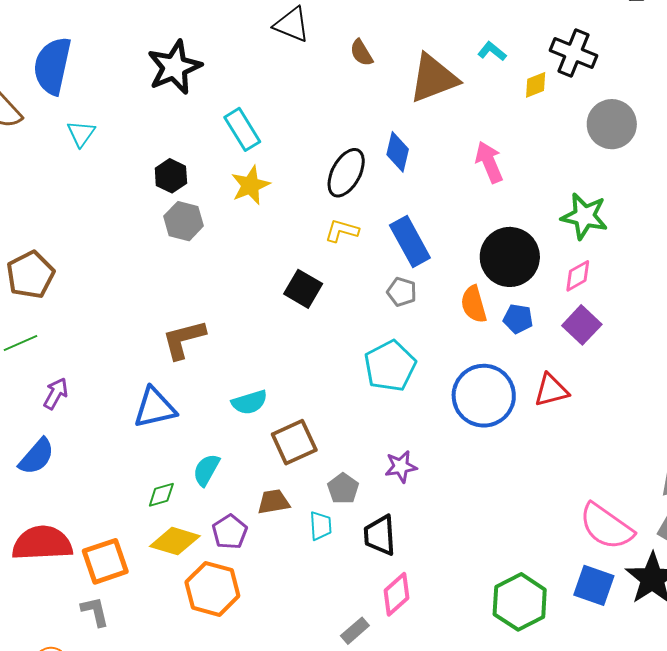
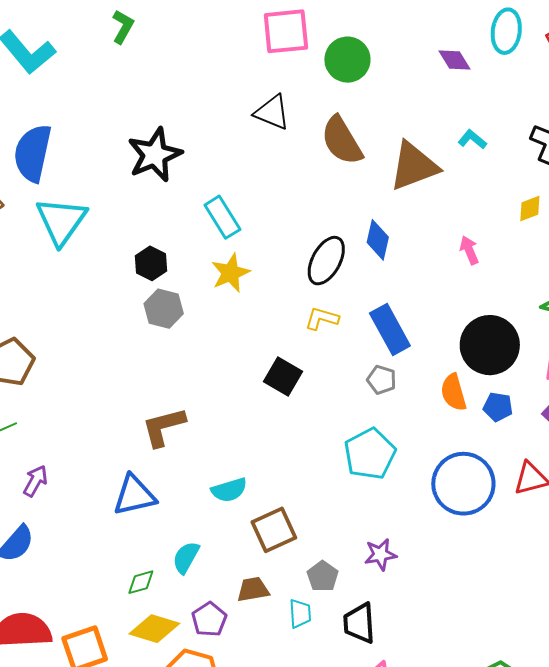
brown semicircle: (361, 53) -> (342, 141), size x1.8
yellow diamond: (536, 85) -> (530, 208), moved
cyan triangle: (81, 134) -> (61, 221), size x1.8
pink arrow: (489, 162) -> (469, 250), size x0.7

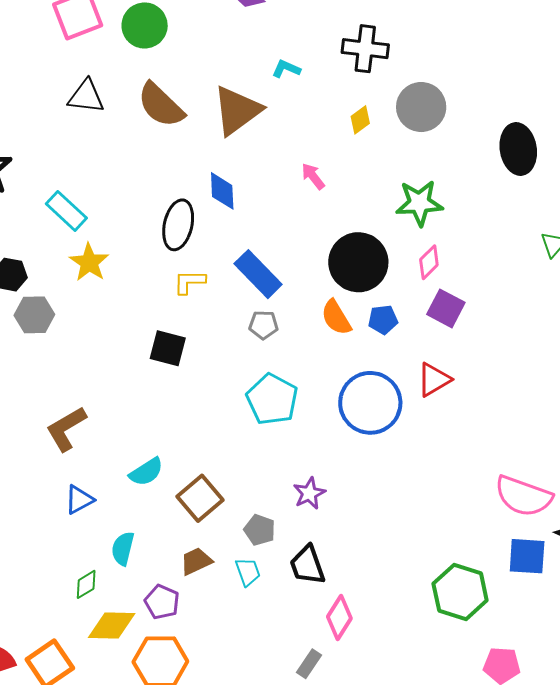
blue triangle: (134, 495) -> (79, 500), moved, size x0.7

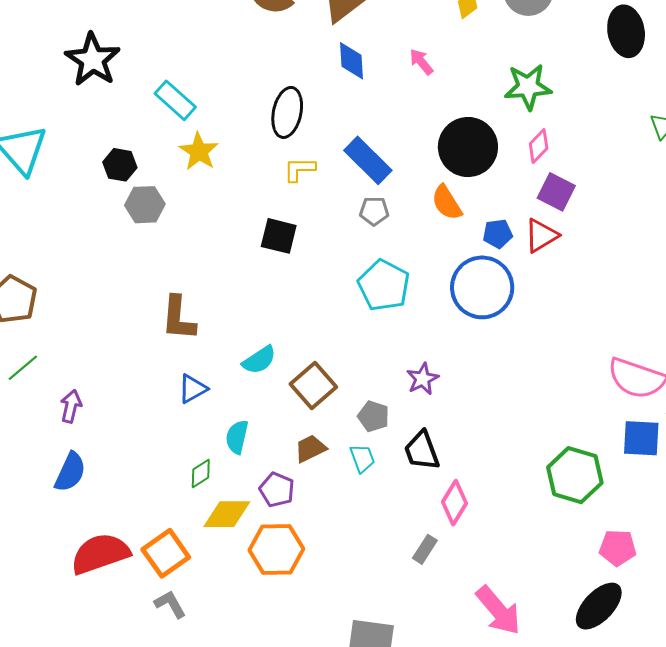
blue diamond: (222, 191) -> (351, 61), moved
blue pentagon: (383, 320) -> (498, 234), moved
red triangle: (434, 380) -> (541, 235), moved
brown L-shape: (66, 429) -> (178, 318), turned -54

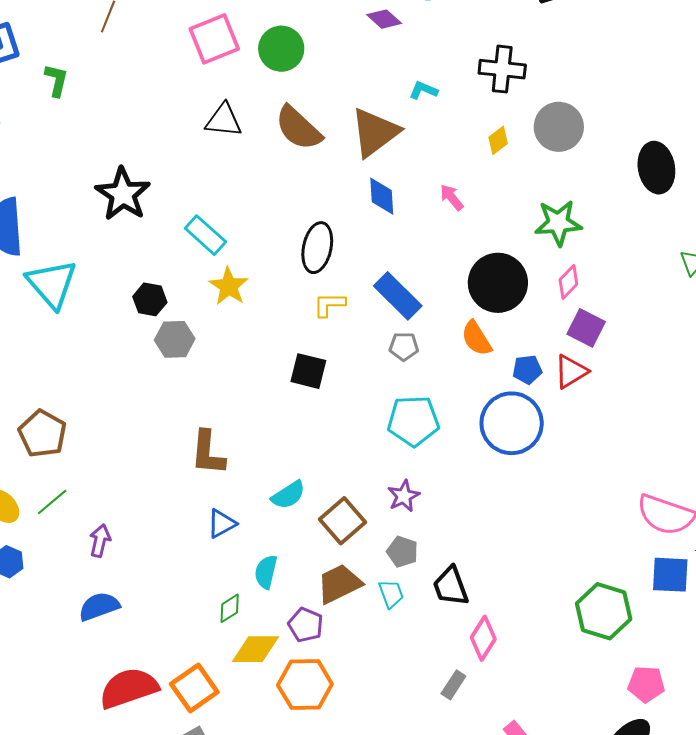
cyan pentagon: (384, 285) -> (413, 421), turned -30
purple star: (423, 379) -> (404, 496), moved
brown trapezoid: (310, 449) -> (339, 584), size x1.4
blue semicircle: (70, 472) -> (99, 606), turned -135

